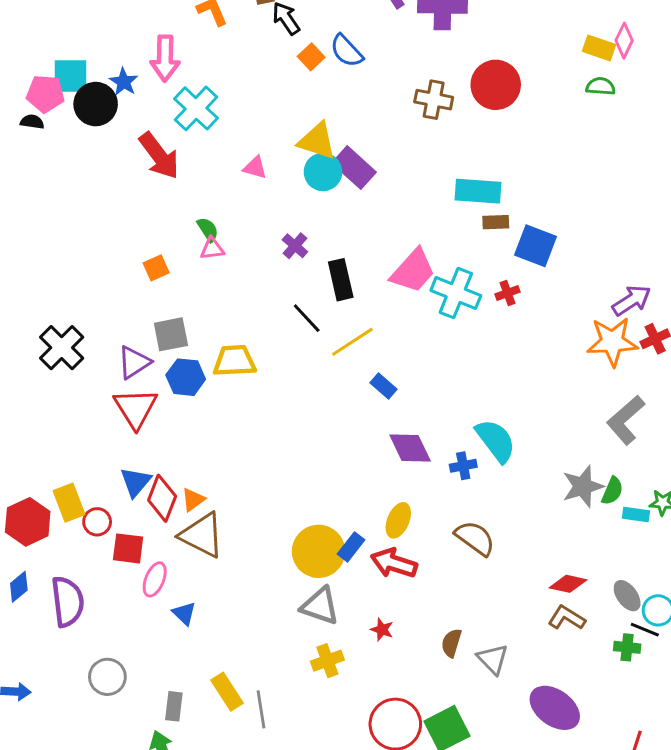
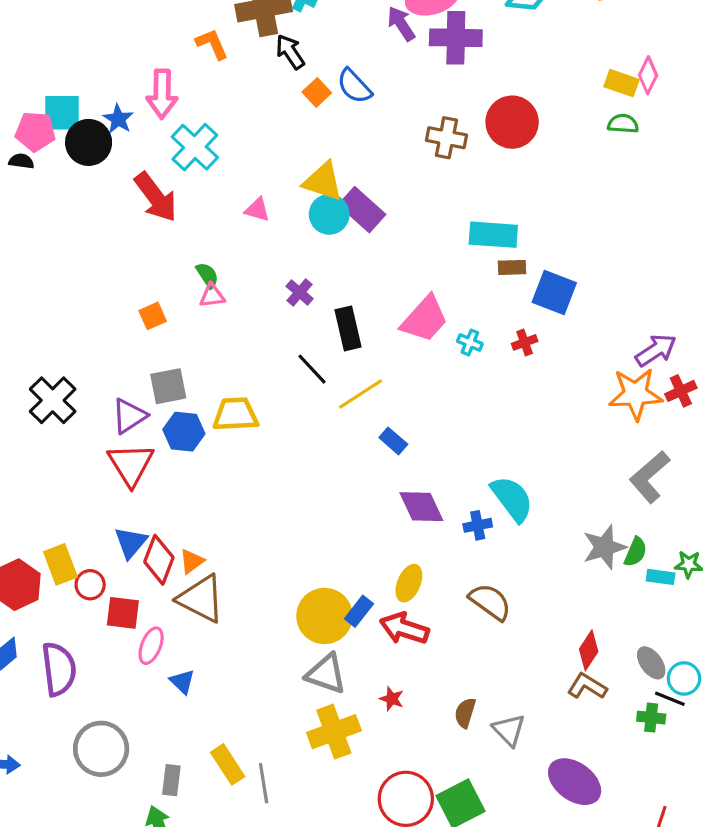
cyan cross: (456, 293) -> (470, 342), size x0.5
red diamond: (568, 584) -> (589, 650), turned -69
yellow cross: (327, 661) -> (334, 732), size x1.5
gray circle: (107, 677) -> (101, 749), size x1.4

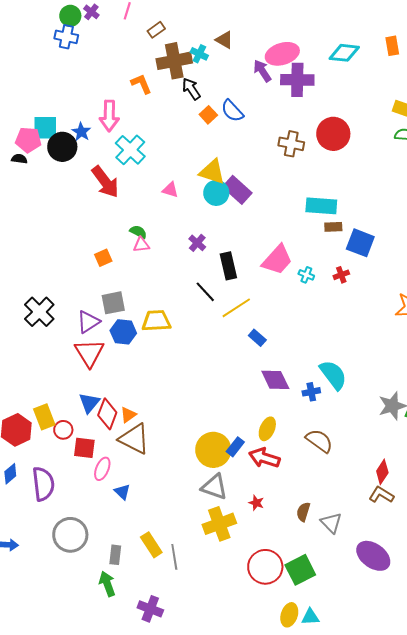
green semicircle: (207, 275) -> (138, 232), turned -30

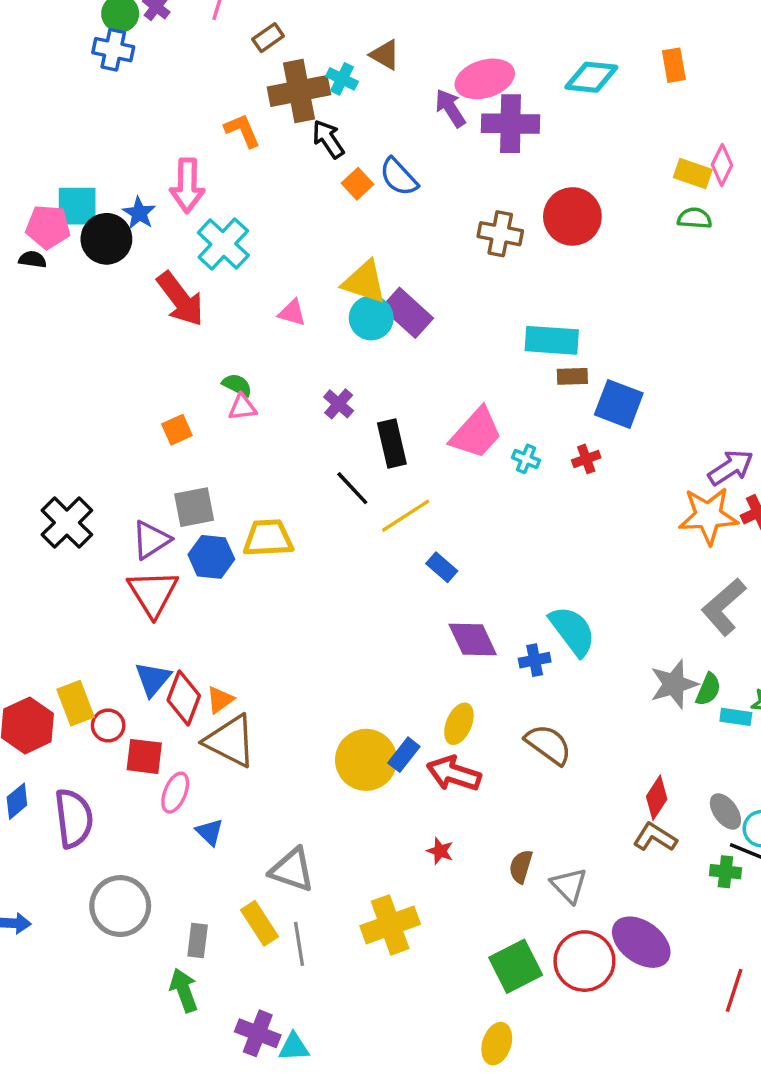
gray triangle: (214, 487) -> (292, 870), moved
yellow cross: (219, 524) -> (390, 925), moved
red circle: (265, 567) -> (584, 961), moved
cyan triangle: (310, 617) -> (294, 1047), moved

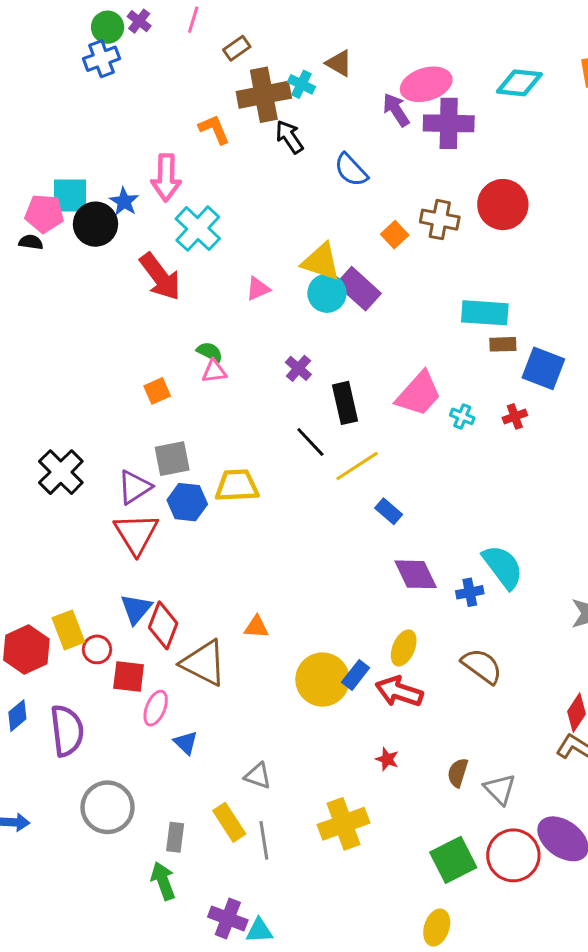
blue cross: (113, 50) -> (102, 59), turned -32
orange square: (357, 184) -> (395, 235), moved
pink triangle: (292, 313) -> (258, 289), turned -40
orange triangle: (220, 700) -> (256, 627), moved, turned 40
gray triangle: (292, 870) -> (258, 776), size x0.7

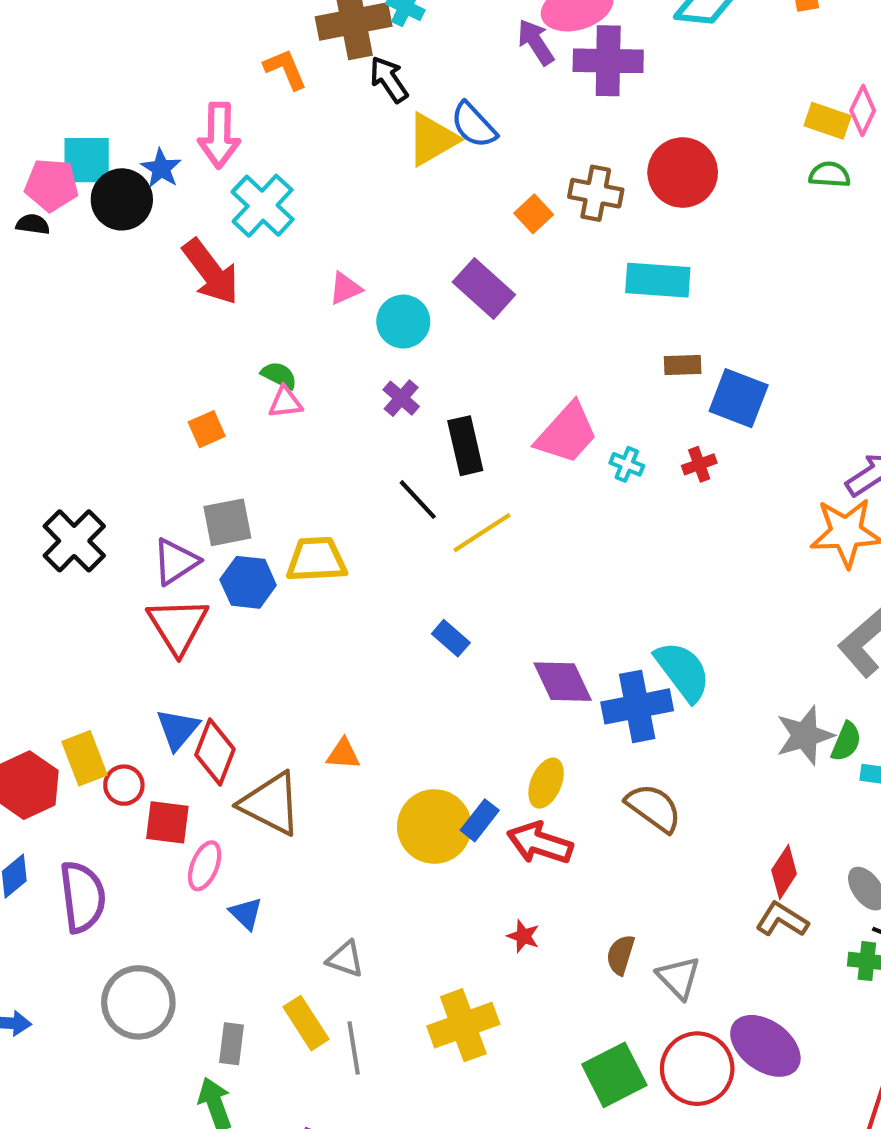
yellow triangle: (321, 262) -> (432, 139), moved, turned -48
cyan circle: (327, 293) -> (403, 322), moved
cyan rectangle: (485, 313) -> (658, 280), moved
blue rectangle: (389, 511) -> (451, 638), moved
blue cross: (470, 592) -> (637, 706), size x1.8

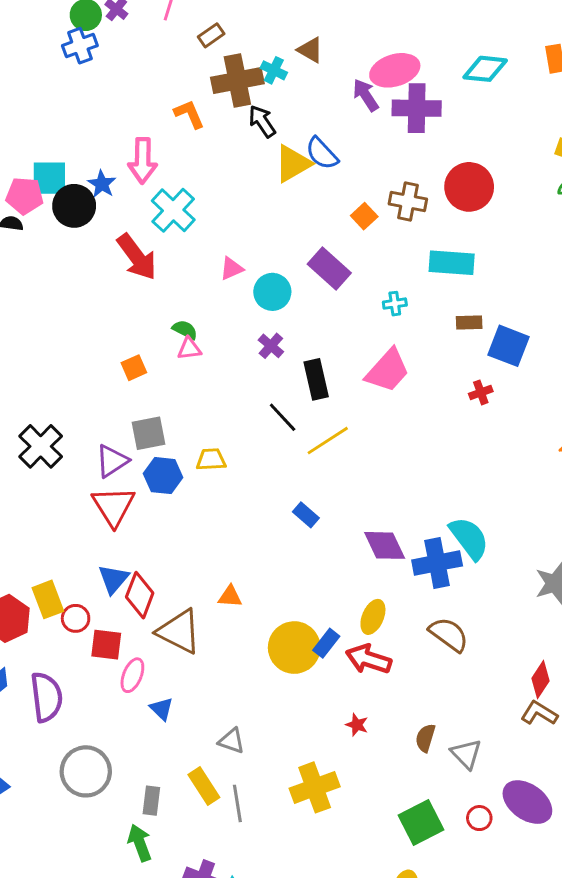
cyan cross: (627, 464) -> (395, 304), moved, turned -30
yellow trapezoid: (316, 560) -> (211, 459), size x0.7
red circle: (697, 1069) -> (479, 818), size x0.5

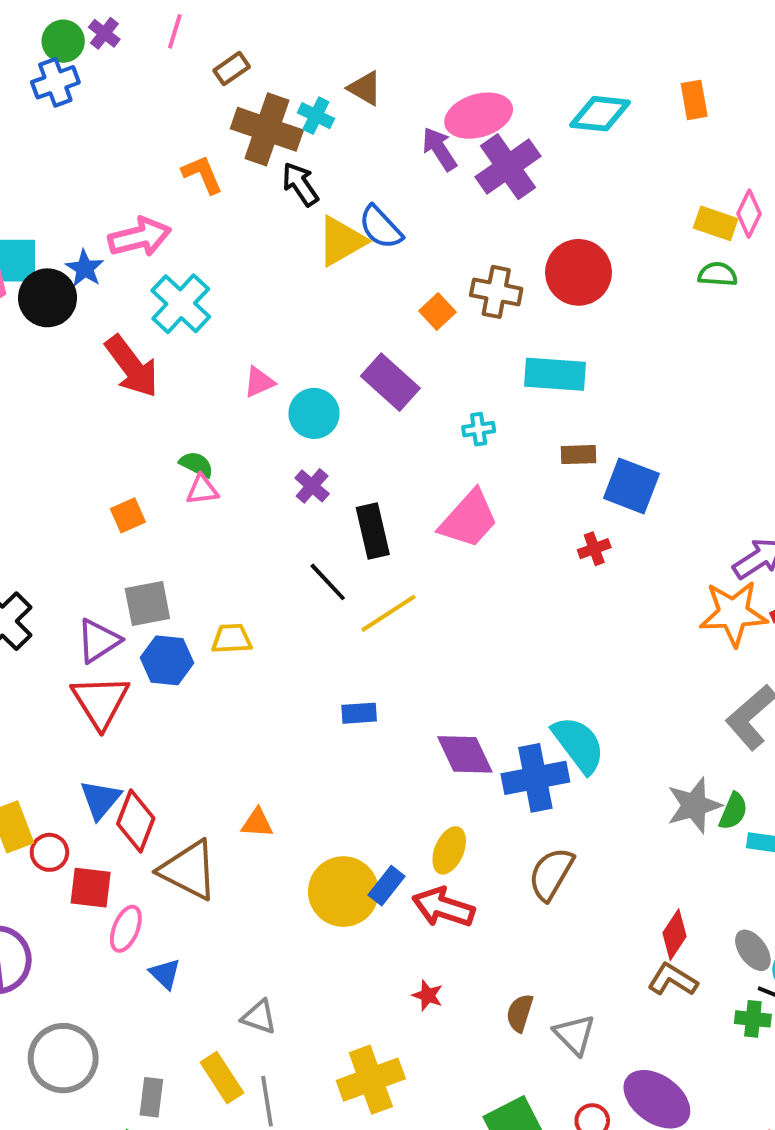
brown cross: (237, 81) -> (267, 129), turned 30
purple cross: (417, 108) -> (508, 167), turned -36
pink arrow: (143, 161) -> (140, 237), turned -105
blue rectangle: (306, 515) -> (359, 713), turned -45
brown semicircle: (449, 634) -> (551, 874), turned -96

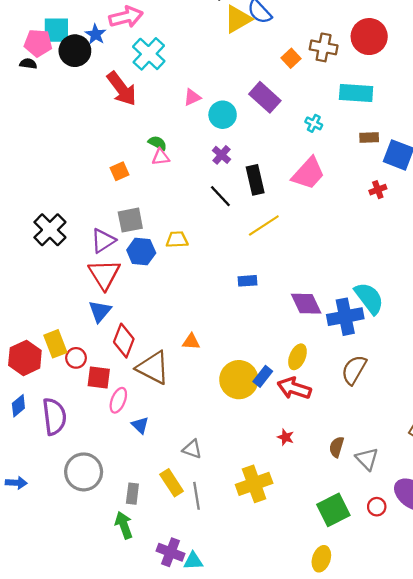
cyan cross: (479, 429) -> (314, 123), turned 35
black line: (328, 582) -> (220, 196), moved
blue triangle: (100, 799) -> (100, 311), moved

